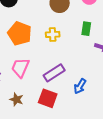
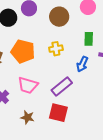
pink trapezoid: (20, 68) -> (28, 85), turned -90
blue arrow: (80, 86) -> (82, 64), moved

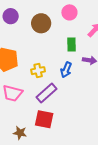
yellow cross: (56, 49) -> (38, 71), moved
brown star: (27, 117) -> (20, 133), moved

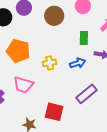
blue arrow: (66, 70) -> (78, 63), turned -133
purple rectangle: (47, 93) -> (87, 94), moved

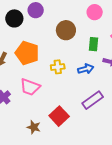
brown circle: (54, 16) -> (66, 30), moved
red square: (54, 112) -> (59, 116), turned 30

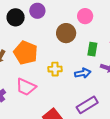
pink circle: (95, 12) -> (85, 16), moved

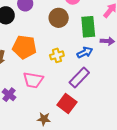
green rectangle: (92, 49) -> (88, 27), size x1.5
purple rectangle: (87, 105) -> (79, 77), moved

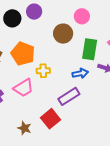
yellow cross: (57, 55) -> (43, 71), moved
pink trapezoid: (33, 80) -> (23, 88), turned -55

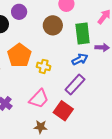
orange pentagon: (23, 54) -> (19, 55), turned 30
yellow cross: (43, 71) -> (44, 66), turned 32
pink trapezoid: (23, 88) -> (39, 99), moved

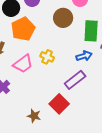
orange pentagon: (19, 55) -> (23, 29), moved
pink trapezoid: (39, 99) -> (23, 64), moved

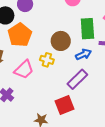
brown circle: (63, 18) -> (61, 41), moved
red square: (59, 104) -> (64, 105), turned 30

